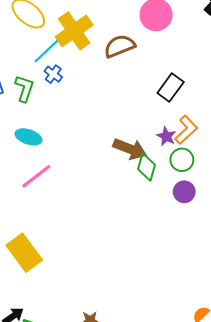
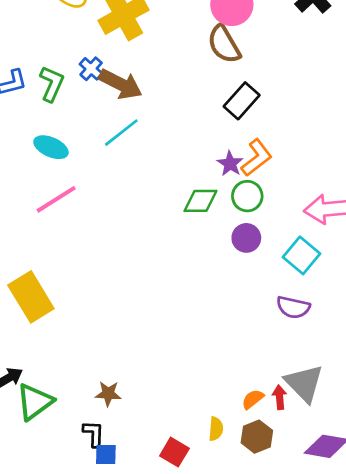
brown semicircle: (120, 46) -> (224, 44), moved, turned -104
cyan line: (46, 51) -> (121, 133), moved
brown arrow: (130, 149) -> (120, 84), moved
green diamond: (147, 167) -> (200, 201), turned 68

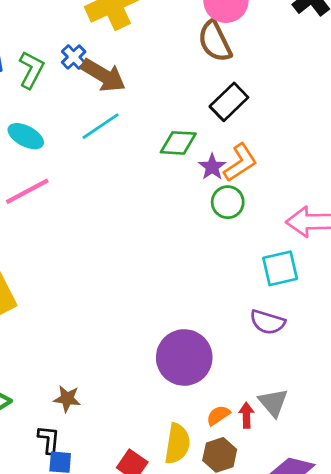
green diamond: (200, 201) -> (178, 143), moved
purple circle: (246, 238) -> (184, 357), moved, size x1.8
cyan square: (301, 255) -> (280, 268), turned 33
gray triangle: (304, 383) -> (273, 403), size x0.7
yellow semicircle: (216, 429) -> (177, 444), size x1.6

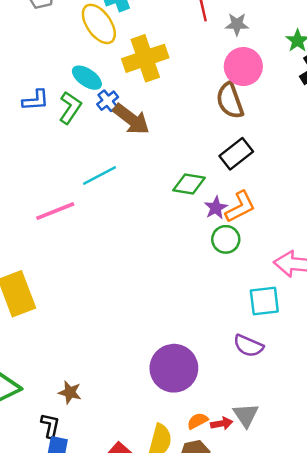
cyan line: (101, 126) -> (99, 176), moved
cyan ellipse: (26, 136) -> (87, 78), moved
red arrow: (246, 415) -> (222, 424), turned 75

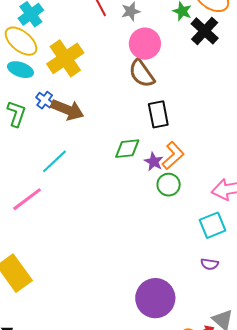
cyan ellipse: (87, 78) -> (20, 70), moved
black rectangle: (236, 154) -> (158, 114), turned -48
purple semicircle: (248, 346) -> (210, 264), size x0.7

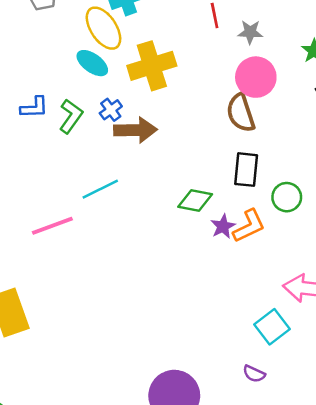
brown arrow: (67, 110) -> (135, 130), turned -40
green circle: (169, 185) -> (287, 197), moved
cyan square: (212, 225) -> (272, 327), turned -32

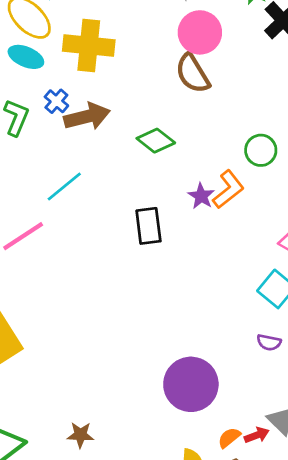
yellow cross: (152, 66) -> (89, 46), turned 36
black rectangle: (246, 170) -> (148, 226), moved
green diamond: (195, 201) -> (156, 141), moved, turned 40

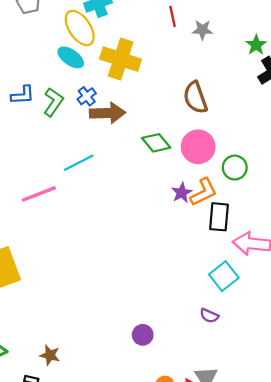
pink circle: (200, 32) -> (198, 147), moved
black rectangle: (148, 226) -> (219, 217), moved
purple circle: (191, 384) -> (143, 335), size x0.5

